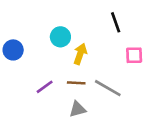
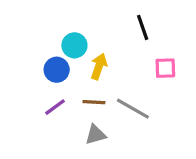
blue circle: (13, 50) -> (57, 70), moved

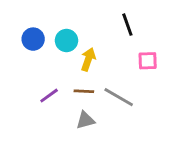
blue circle: (57, 70) -> (33, 39), moved

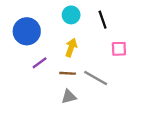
blue circle: (33, 39) -> (27, 31), size x1.5
cyan circle: (66, 40) -> (71, 15), moved
purple line: (49, 96) -> (40, 63), moved

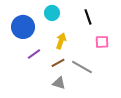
cyan circle: (71, 15) -> (52, 13), moved
brown line: (68, 73) -> (58, 63), turned -32
gray triangle: (69, 97) -> (59, 83), turned 32

